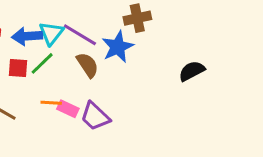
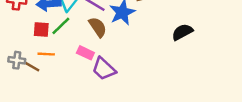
orange line: (51, 103) -> (46, 54), moved
pink rectangle: (68, 109) -> (85, 53), moved

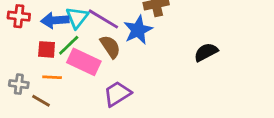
pink rectangle: (85, 53) -> (84, 62), moved, size x1.6
brown line: (31, 66) -> (41, 101), moved
purple trapezoid: (104, 69) -> (117, 94), turned 105

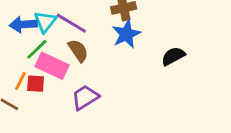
blue star: (138, 30) -> (126, 34), moved
red square: (47, 49) -> (36, 84), moved
orange line: (52, 77) -> (20, 81), turned -66

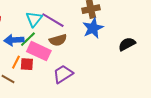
blue arrow: (23, 24) -> (14, 40), moved
brown semicircle: (78, 51) -> (58, 40), turned 108

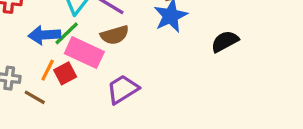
red square: (27, 64) -> (65, 73), turned -32

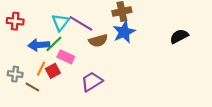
brown semicircle: (115, 35) -> (98, 41), moved
black semicircle: (225, 41) -> (179, 36), moved
pink rectangle: (84, 53) -> (66, 57), size x0.7

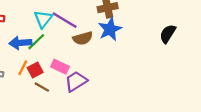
black semicircle: (179, 36) -> (168, 34), turned -30
pink rectangle: (66, 57) -> (60, 67), moved
brown line: (32, 87) -> (42, 87), moved

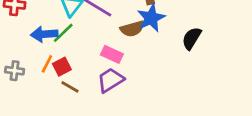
black semicircle: (168, 34) -> (192, 38), moved
brown semicircle: (83, 38) -> (132, 29), moved
pink rectangle: (60, 67) -> (112, 54), moved

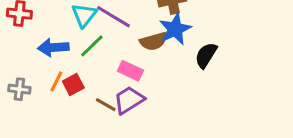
green line: (63, 33) -> (92, 46), moved
black semicircle: (192, 38) -> (206, 55), moved
brown line: (70, 87) -> (106, 105), moved

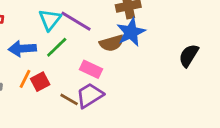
black semicircle: (206, 55) -> (189, 55), moved

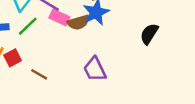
pink rectangle: (91, 69) -> (59, 17), moved
purple trapezoid: (90, 95) -> (95, 69), moved, turned -84

